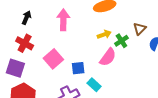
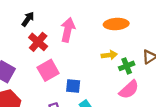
red cross: (25, 43) -> (38, 42), moved
pink semicircle: (108, 57) -> (129, 90), moved

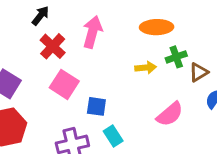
green cross: (127, 66) -> (176, 57), moved
pink square: (48, 70) -> (64, 84), turned -30

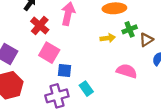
blue square: (96, 106) -> (64, 70), moved
pink semicircle: (170, 114) -> (127, 71), turned -120

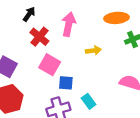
yellow arrow: (108, 38) -> (93, 51), moved

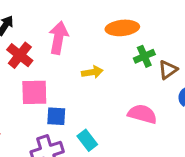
pink square: (50, 65) -> (34, 92), turned -30

